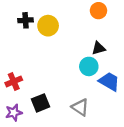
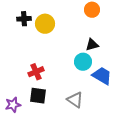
red cross: (14, 81) -> (36, 72), moved
black square: (41, 103) -> (38, 96), turned 30

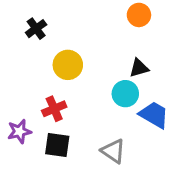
black cross: (24, 19) -> (36, 29), turned -32
yellow circle: (45, 24) -> (68, 65), moved
purple star: (13, 105) -> (19, 131), moved

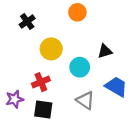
orange circle: (139, 15) -> (77, 12), moved
cyan circle: (125, 94) -> (80, 67), moved
gray triangle: (113, 151) -> (85, 100), moved

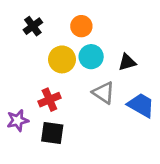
orange circle: (77, 12) -> (81, 26), moved
cyan circle: (80, 67) -> (91, 57), moved
gray triangle: (85, 100) -> (104, 93), moved

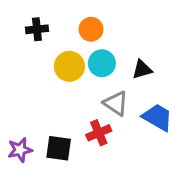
black cross: (33, 26) -> (37, 29), turned 30
red cross: (49, 100) -> (99, 133), moved
purple star: (18, 120) -> (20, 150), moved

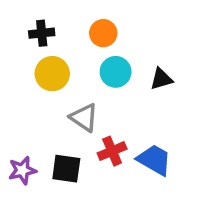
yellow circle: (69, 66) -> (52, 74), moved
gray triangle: (116, 103) -> (84, 118), moved
blue trapezoid: (157, 117) -> (154, 160), moved

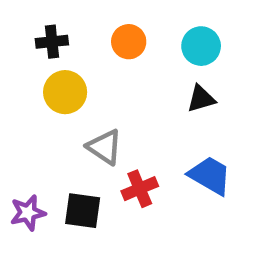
cyan circle: (116, 72) -> (201, 46), moved
blue trapezoid: (154, 160) -> (210, 175), moved

